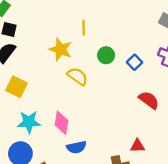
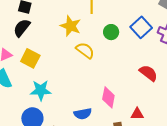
blue square: (134, 62) -> (141, 27), moved, size x1.5
pink diamond: (61, 123) -> (108, 97), moved

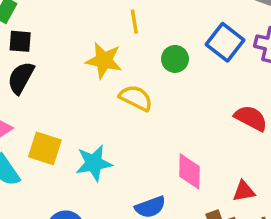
yellow square: (30, 58) -> (45, 148), moved
cyan star: (41, 90) -> (94, 163), moved

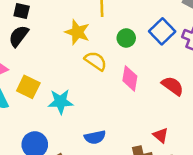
pink diamond: (190, 171) -> (130, 78), moved
red triangle: (244, 191) -> (161, 135), turned 42

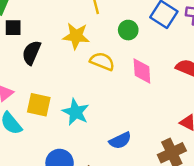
black semicircle: (19, 36) -> (31, 53), moved
cyan star: (60, 102) -> (76, 112), turned -30

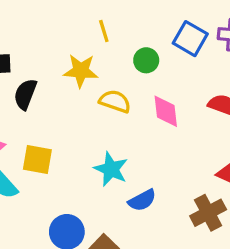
cyan star: (76, 112) -> (111, 169), moved

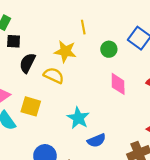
yellow semicircle: (115, 101) -> (54, 75), moved

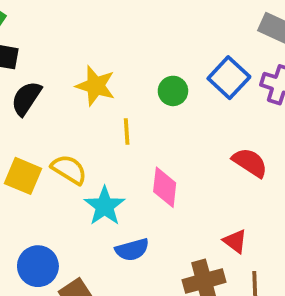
yellow line: (83, 27) -> (127, 132), moved
yellow semicircle: (54, 75) -> (69, 169), moved
pink diamond: (118, 84) -> (165, 187), moved

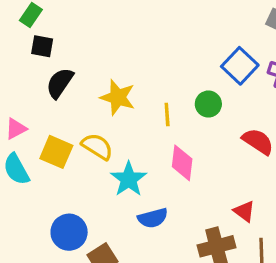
yellow star: (95, 86) -> (118, 97), moved
green circle: (173, 91) -> (208, 104), moved
yellow line: (127, 132) -> (167, 114), moved

